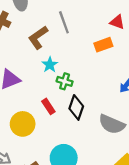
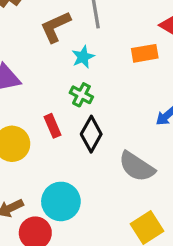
cyan star: (50, 65) -> (83, 57), moved

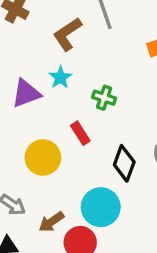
cyan star: (83, 57) -> (60, 77), moved
black diamond: (91, 134) -> (124, 163), moved

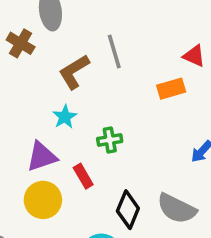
purple triangle: (26, 93) -> (42, 156), moved
green cross: (104, 98) -> (110, 140), turned -30

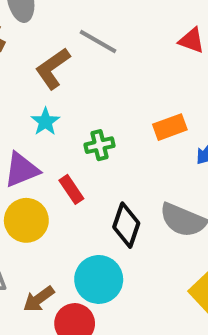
gray line: (114, 51) -> (98, 41), turned -40
orange rectangle: (171, 89) -> (170, 127), moved

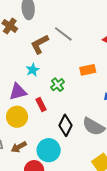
orange rectangle: (170, 127) -> (88, 70), moved
green cross: (100, 145) -> (58, 85), turned -32
brown arrow: (39, 299) -> (19, 147), moved

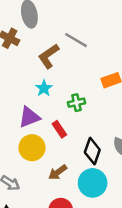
green cross: (58, 85) -> (76, 103), turned 32
brown arrow: (19, 147) -> (58, 172), moved
cyan circle: (49, 150) -> (93, 183), moved

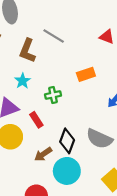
brown L-shape: (49, 56) -> (27, 51), turned -35
brown arrow: (58, 172) -> (43, 154), moved

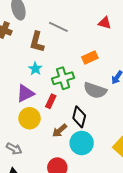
green cross: (53, 95) -> (63, 78), size x1.5
red rectangle: (36, 120) -> (51, 101), turned 64
gray semicircle: (99, 139) -> (95, 90), moved

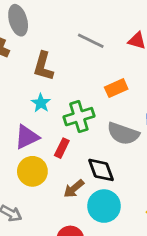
gray line: (58, 27) -> (91, 41), moved
black diamond: (79, 117) -> (101, 170), turned -35

